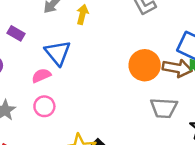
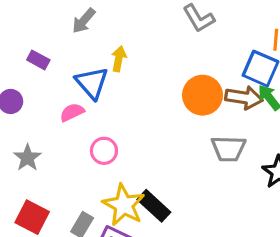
yellow arrow: (82, 14) -> (119, 59), moved
pink circle: (44, 106) -> (104, 151), moved

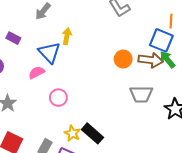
orange circle: (202, 95) -> (123, 59), size x0.7
yellow star: (124, 205) -> (72, 133), size x0.6

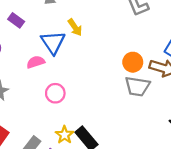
yellow arrow: (67, 36) -> (75, 27), turned 126
gray trapezoid: (141, 94) -> (137, 86), moved

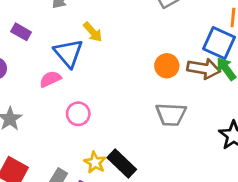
gray trapezoid: (137, 86) -> (171, 114), moved

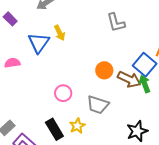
pink semicircle: (50, 79) -> (12, 63), moved
pink circle: (78, 114) -> (63, 93), moved
yellow star: (95, 162) -> (77, 126), moved

